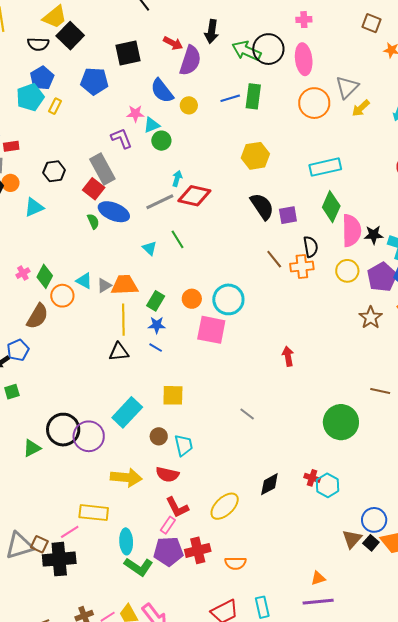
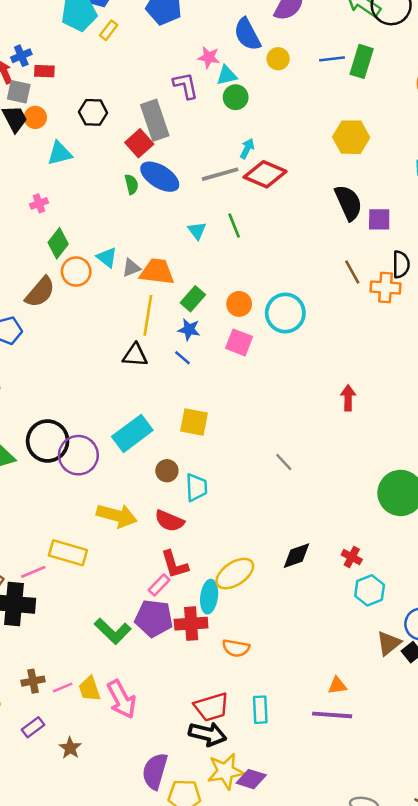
pink cross: (23, 273) -> (39, 203), moved
pink square: (211, 330) -> (239, 342), moved, size x0.7
cyan hexagon: (328, 485) -> (370, 590), moved
cyan ellipse: (126, 541) -> (209, 597), moved

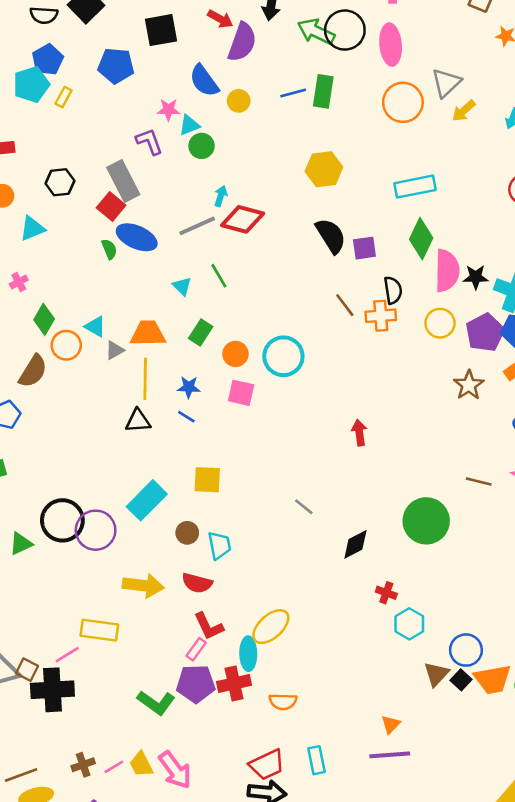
gray triangle: (131, 268) -> (115, 350), moved
green rectangle: (193, 299) -> (201, 333), moved
black diamond: (296, 556) -> (355, 544), moved
orange triangle: (337, 685) -> (391, 724), turned -30

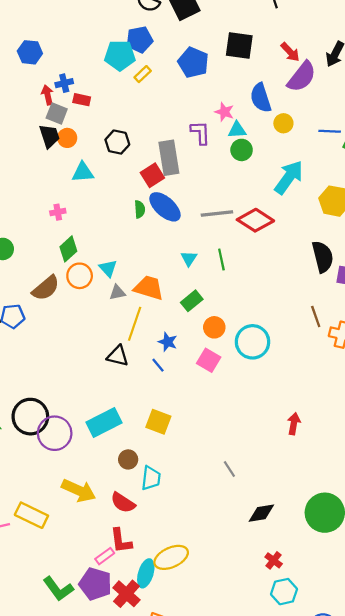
cyan arrow: (221, 196) -> (289, 177), moved, size x2.0
red cross: (234, 683) -> (126, 594), turned 36

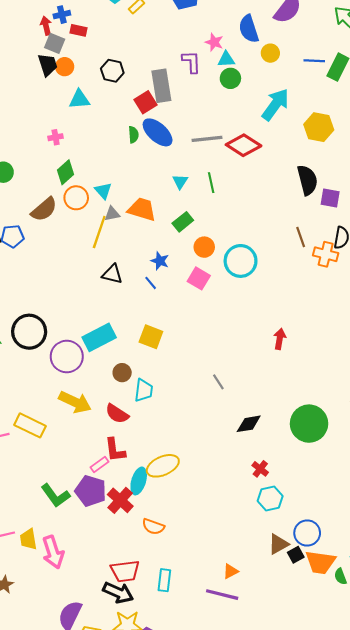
yellow line: (135, 324) -> (99, 232), moved
purple circle: (55, 433) -> (67, 357), moved

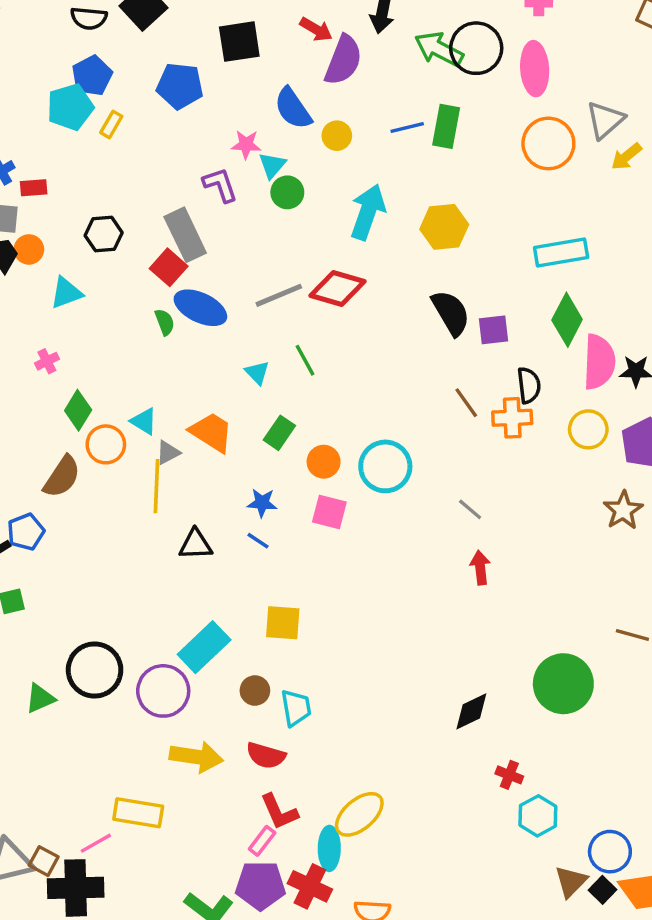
cyan triangle: (226, 59) -> (272, 165), turned -30
orange trapezoid: (142, 209) -> (211, 432), turned 32
gray line: (218, 382) -> (470, 509), moved

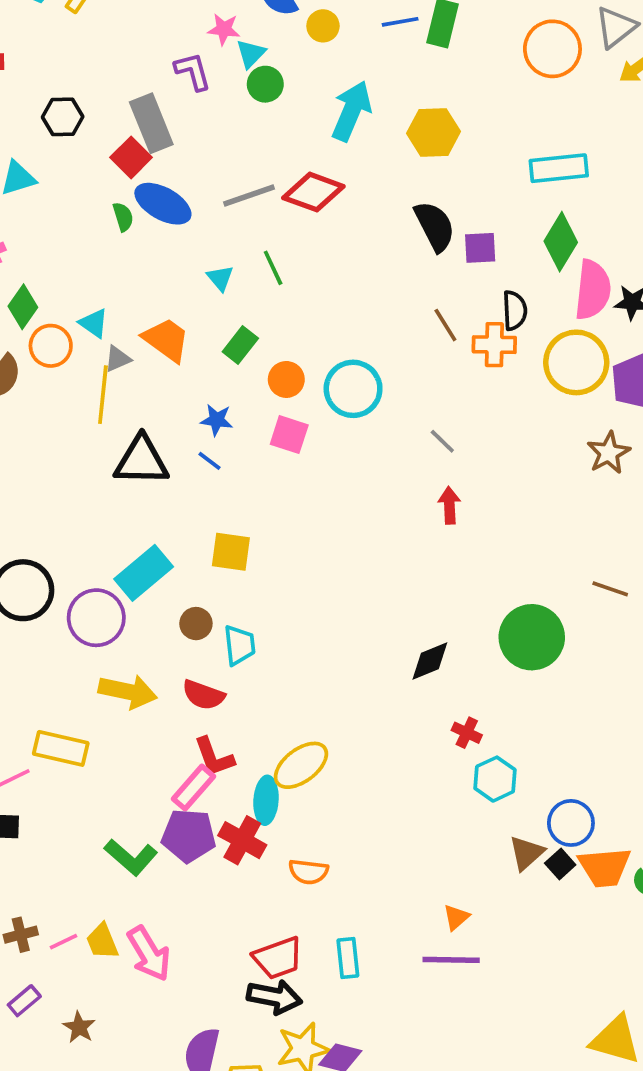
yellow circle: (588, 429) -> (576, 362), size x1.5
black triangle: (196, 544) -> (141, 461), size x1.5
pink rectangle: (262, 841) -> (194, 788), size x1.4

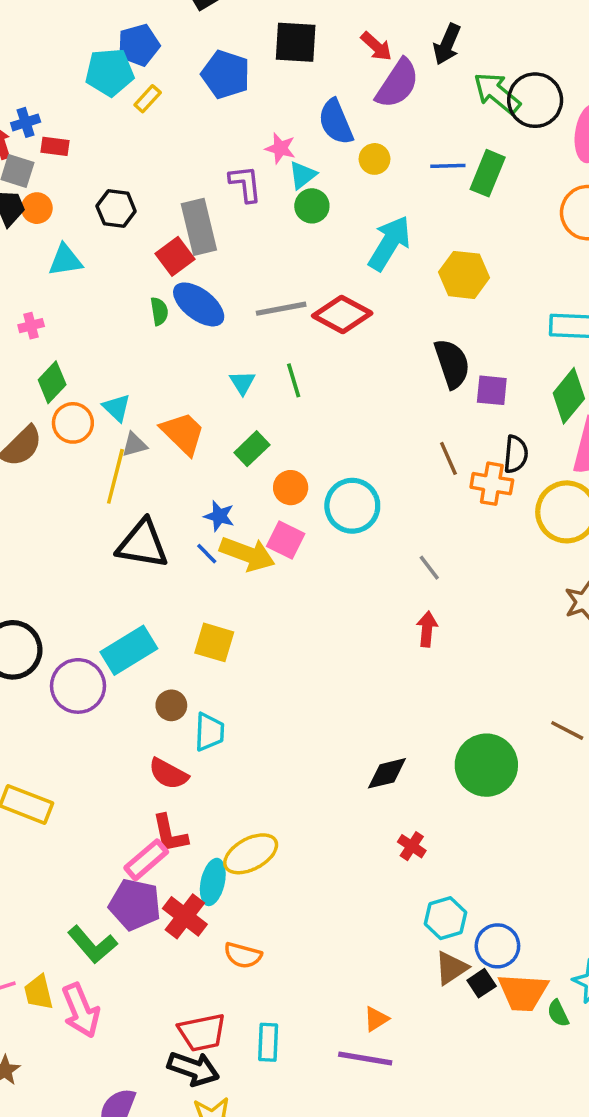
yellow arrow: (128, 692) -> (247, 554), moved
cyan hexagon: (495, 779) -> (445, 918), moved
green L-shape: (131, 857) -> (92, 945), moved

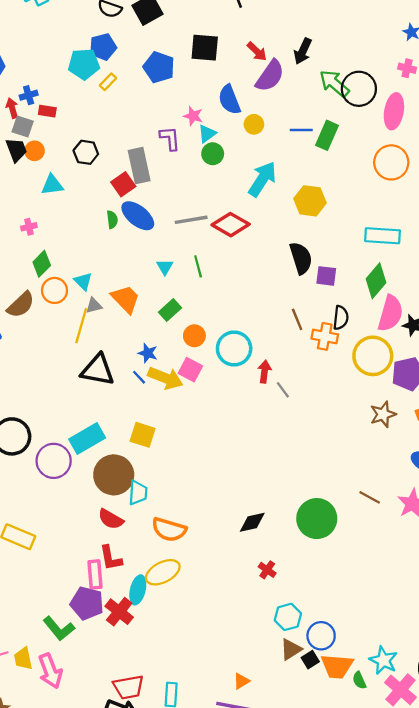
red arrow: (427, 629) -> (264, 372), moved
brown circle: (171, 705) -> (114, 475), size x2.0
pink rectangle: (146, 860) -> (95, 574), turned -56
orange semicircle: (243, 955) -> (169, 530), moved, size x1.4

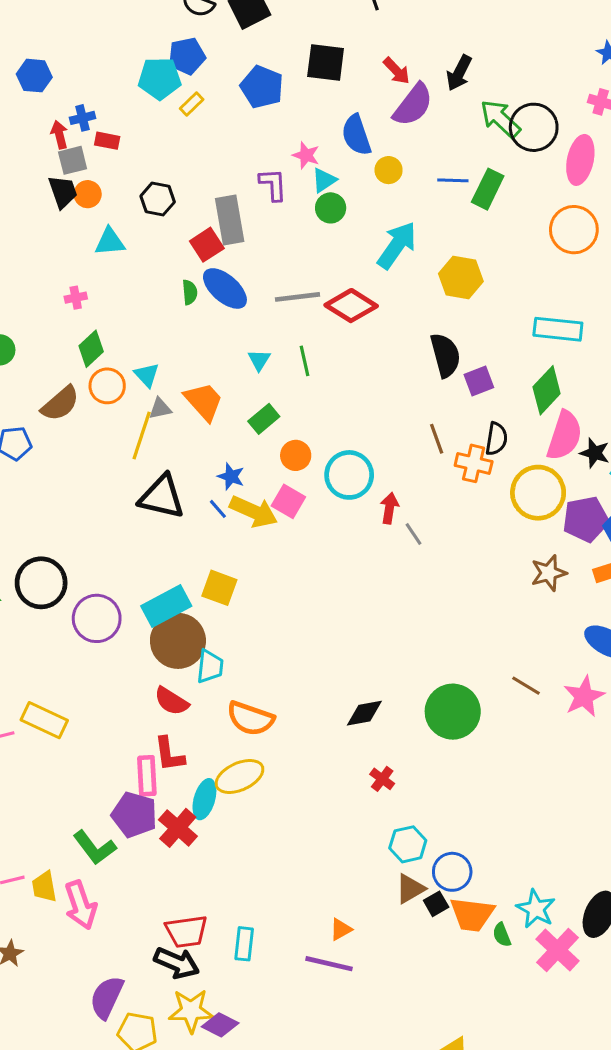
gray square: (23, 126) -> (73, 160), turned -35
purple square: (326, 276) -> (479, 381), turned -30
cyan rectangle: (87, 439) -> (166, 606), moved

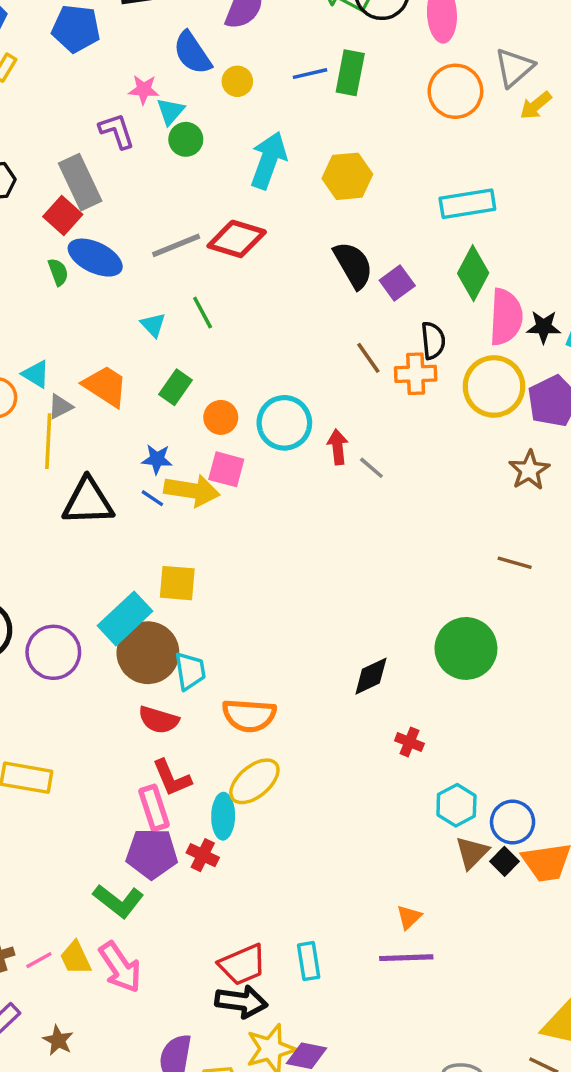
brown line: (526, 686) -> (515, 563), moved
red cross: (178, 828) -> (203, 855), size x0.7

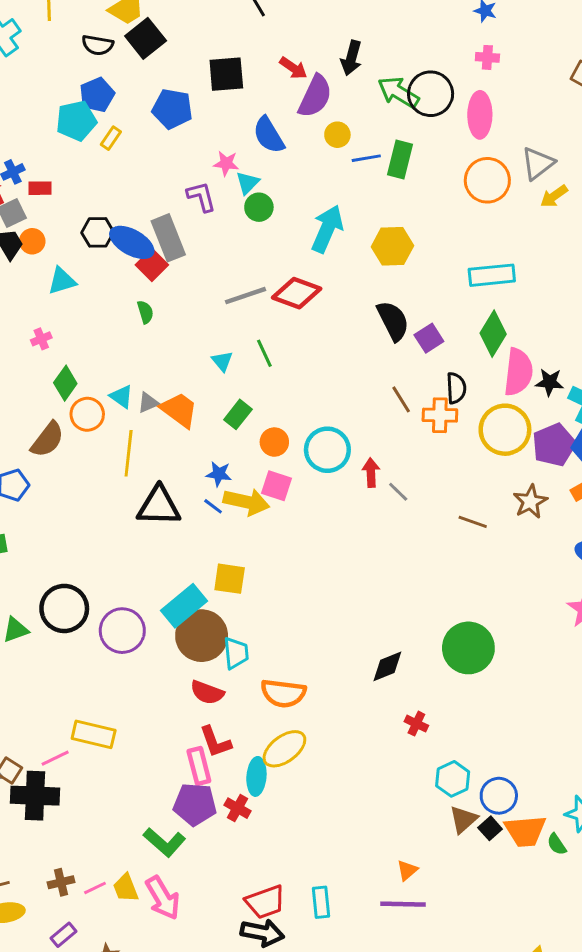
yellow circle: (237, 81) -> (337, 135), moved
blue ellipse: (95, 258) -> (132, 242), moved
gray triangle: (60, 407) -> (148, 403), moved
brown line: (515, 563) -> (473, 522), moved

